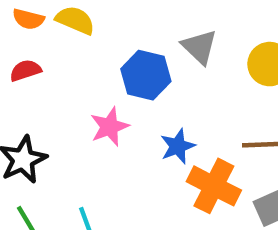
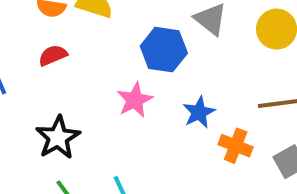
orange cross: (214, 186) -> (236, 146), size x0.7

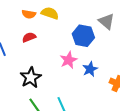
blue star: (199, 112) -> (90, 69), moved

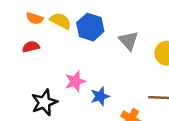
blue hexagon: (83, 36) -> (90, 27), moved
black star: (31, 77) -> (44, 102), moved

